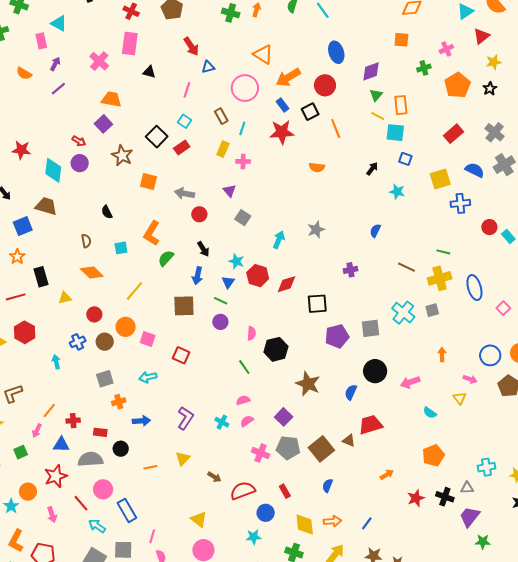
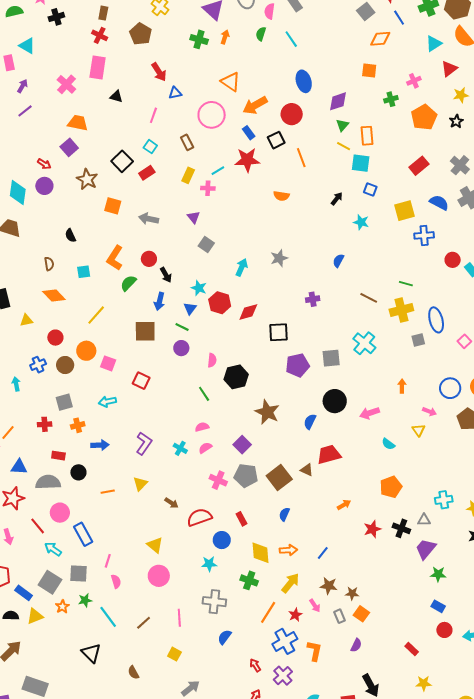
cyan line: (242, 128) -> (218, 171), moved, turned 40
red circle: (199, 214) -> (149, 259), moved
gray square: (432, 310) -> (418, 340), moved
red cross: (73, 421) -> (45, 424), moved

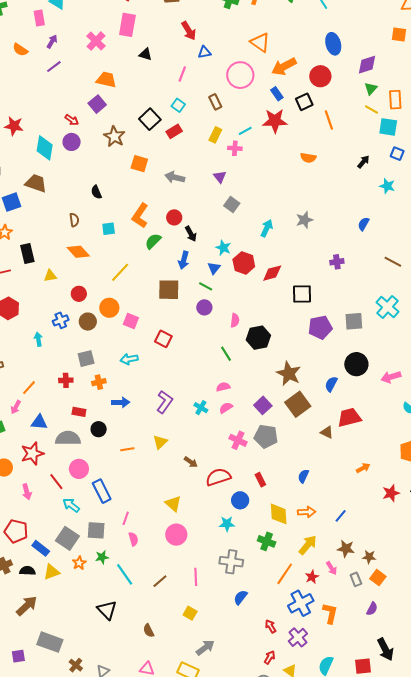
brown square: (279, 478) -> (298, 404), moved

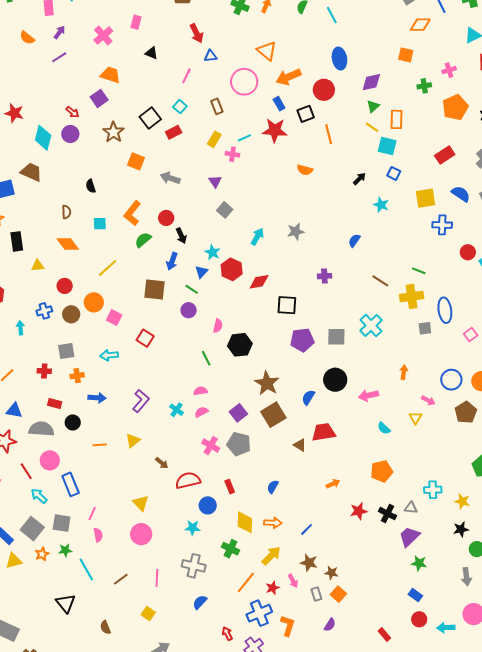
pink rectangle: (127, 25) -> (136, 22), size x0.6

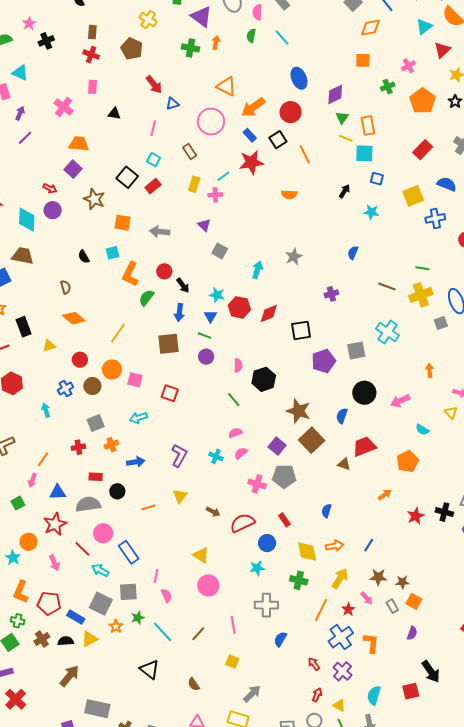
cyan square: (100, 224) -> (112, 253), moved
orange pentagon: (382, 471) -> (407, 462), moved

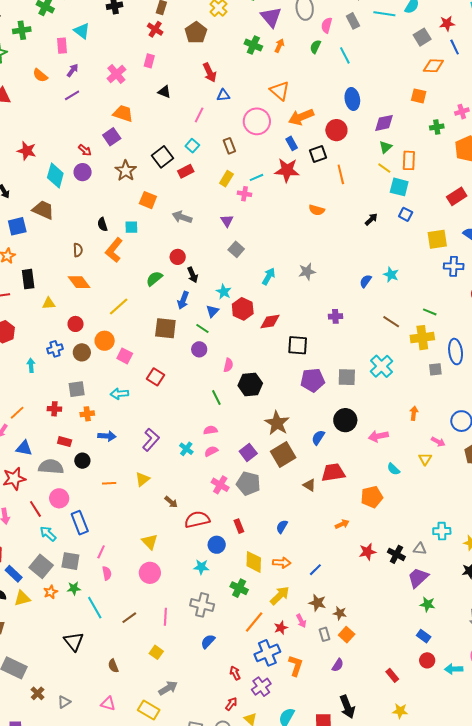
cyan star: (371, 212) -> (391, 275), moved
orange L-shape: (130, 274) -> (114, 250), moved

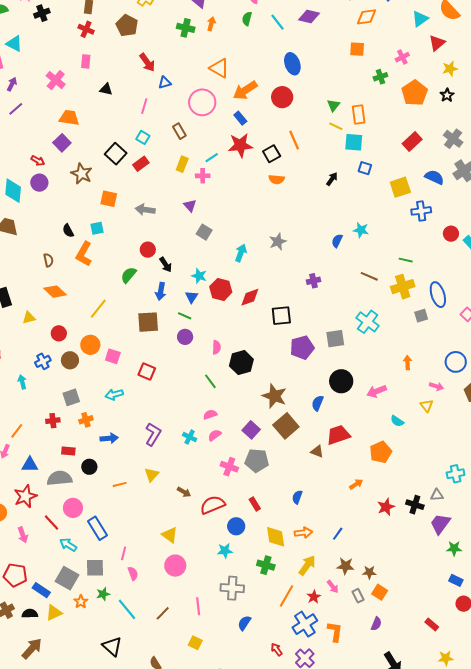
purple diamond: (384, 123) -> (309, 17), moved, turned 35
black square: (318, 154) -> (272, 154), moved

